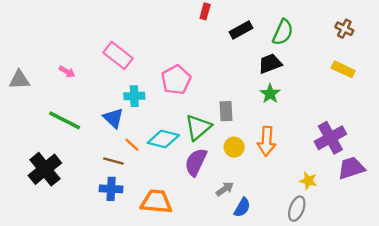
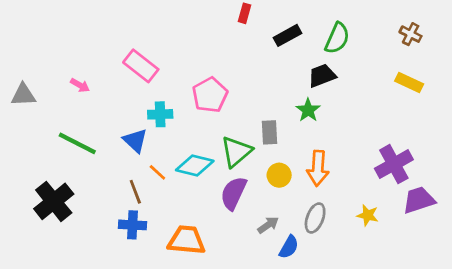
green star: (270, 94) -> (308, 110), moved
brown line: (113, 161) -> (135, 192), turned 54
gray ellipse: (297, 209) -> (315, 218), moved

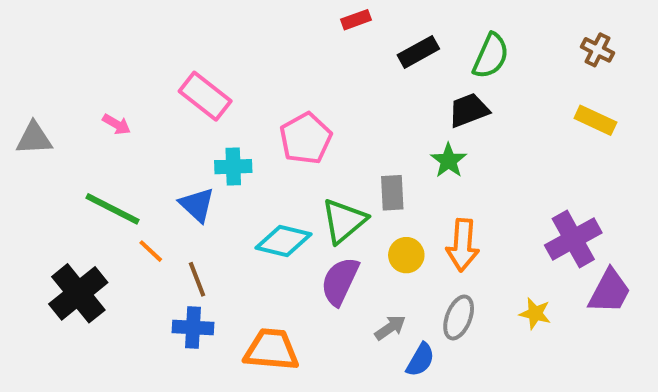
red rectangle: (245, 13) -> (356, 20), turned 54
orange line: (157, 172) -> (151, 251), moved
purple trapezoid: (419, 200) -> (610, 291), turned 136

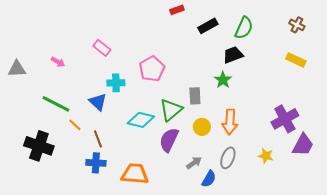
pink rectangle: (205, 96) -> (102, 48), size x0.7
black cross: (78, 293) -> (39, 146), turned -32

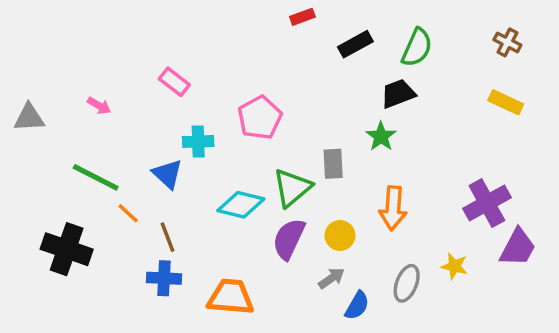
yellow circle: (202, 127) -> (340, 235), moved
gray ellipse: (228, 158) -> (407, 283), moved

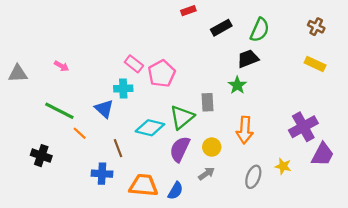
pink rectangle: (174, 82) -> (134, 64), moved
brown line: (167, 237) -> (118, 148), moved
black cross: (67, 249) -> (41, 156), size x0.7
blue semicircle: (357, 306) -> (176, 191), moved

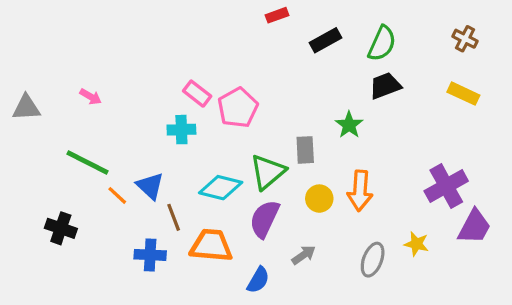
black trapezoid: (248, 59) -> (385, 86), moved
blue triangle: (104, 109) -> (150, 186), moved
yellow circle: (212, 147) -> (319, 199), moved
orange trapezoid: (144, 185) -> (211, 246), moved

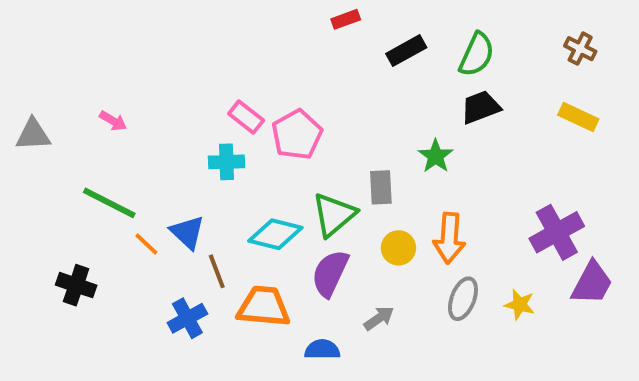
blue cross: (150, 255) -> (187, 318), turned -32
gray ellipse: (373, 260) -> (463, 299), moved
blue semicircle: (258, 280) -> (322, 350), turned -120

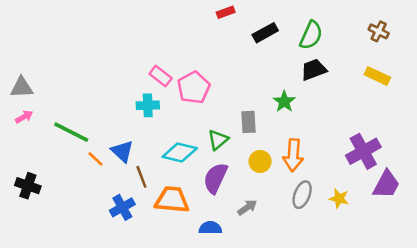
pink arrow: (113, 121) -> (24, 117), moved, turned -60
green triangle: (334, 215) -> (218, 140), size x0.7
black cross: (76, 285) -> (28, 186), moved

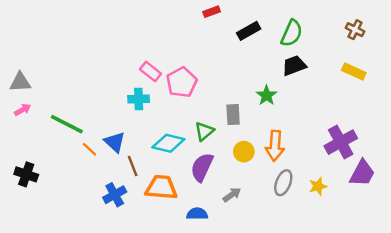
yellow star: (339, 198) -> (318, 186), turned -30

